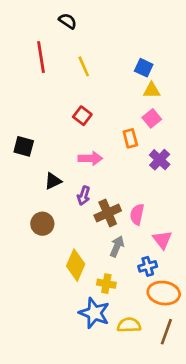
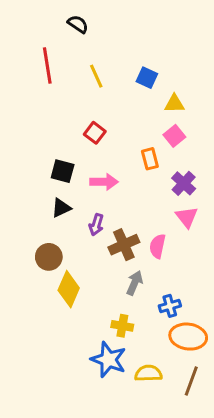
blue square: (144, 68) -> (147, 78), moved
black square: (24, 146) -> (63, 171), moved
pink triangle: (162, 240) -> (187, 217), moved
yellow diamond: (76, 265) -> (69, 289), moved

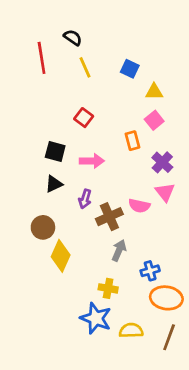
black semicircle: (78, 24) -> (73, 38), moved
pink semicircle: (158, 246) -> (139, 206), moved, turned -90

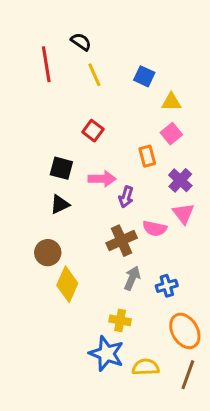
purple arrow: (85, 199) -> (126, 197), moved
blue cross: (150, 271) -> (167, 286), moved
orange ellipse: (166, 298) -> (185, 331), turned 52

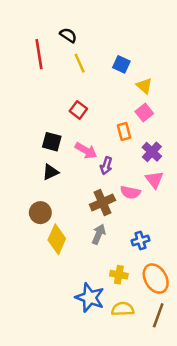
yellow triangle: (171, 102) -> (144, 86), turned 42
pink arrow: (102, 179) -> (86, 151), turned 30
gray arrow: (132, 278) -> (99, 234), moved
yellow cross: (120, 320) -> (119, 275), moved

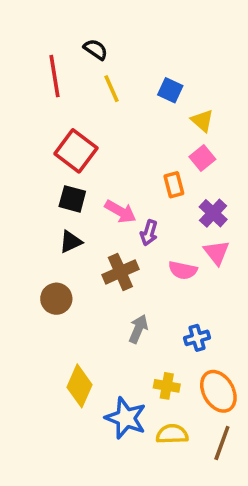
red square: (78, 110) -> (76, 151), moved, size x1.6
brown cross: (102, 202) -> (120, 272), moved
yellow diamond: (57, 239) -> (79, 386), moved

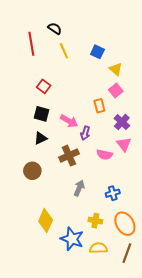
red square: (76, 151) -> (44, 86), size x0.6

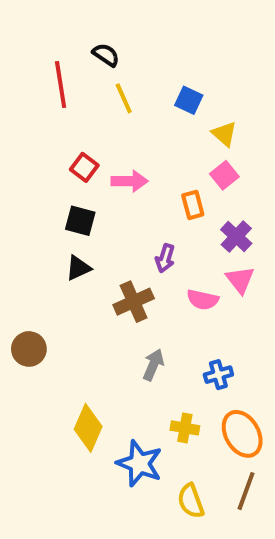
pink arrow: (69, 121) -> (130, 181), moved, turned -30
brown circle: (32, 171) -> (29, 349), moved
yellow semicircle: (98, 248) -> (191, 501), moved, turned -108

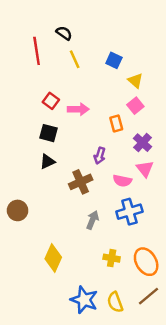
blue cross: (218, 375) -> (129, 212), moved, size x1.5
blue star: (139, 463) -> (84, 300), moved
brown line: (246, 491) -> (148, 296), turned 30

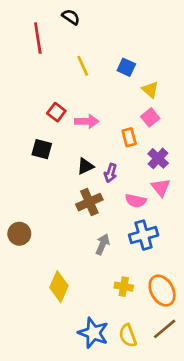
black semicircle: (64, 33) -> (71, 17), moved
red line: (37, 51) -> (38, 38), moved
black square: (48, 133) -> (42, 149), moved
black triangle: (47, 162) -> (85, 166), moved

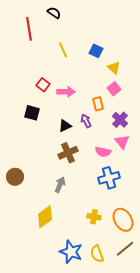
purple arrow: (111, 173) -> (86, 121), moved, turned 136
gray arrow: (103, 244) -> (60, 185), moved
yellow diamond: (59, 287) -> (45, 217), turned 30

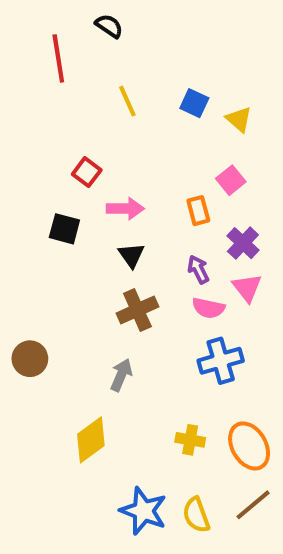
yellow triangle: (114, 68) -> (239, 119), moved
pink arrow: (66, 92) -> (125, 209), moved
purple arrow: (86, 121) -> (198, 269), moved
black triangle: (65, 126) -> (131, 255), turned -40

